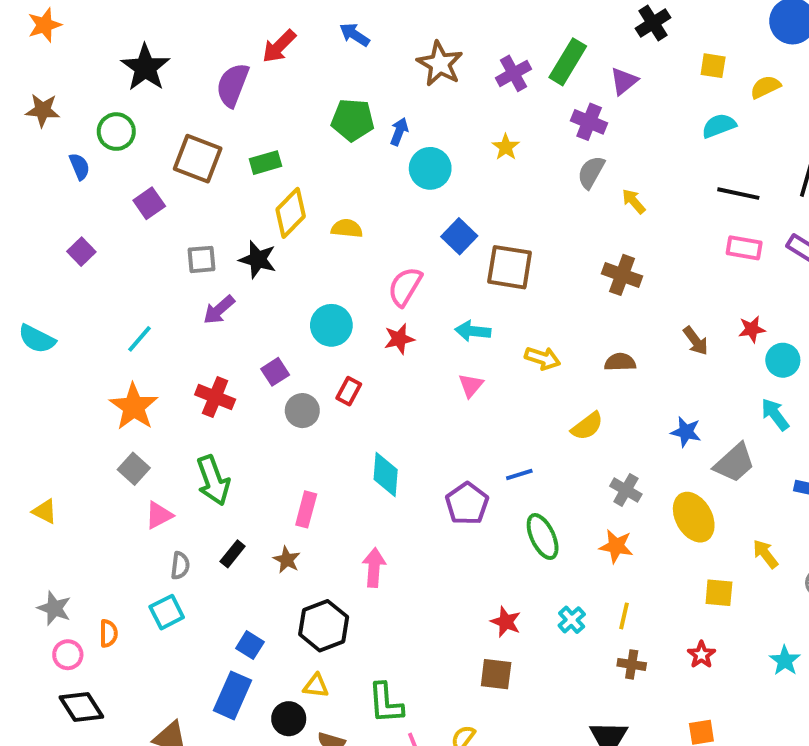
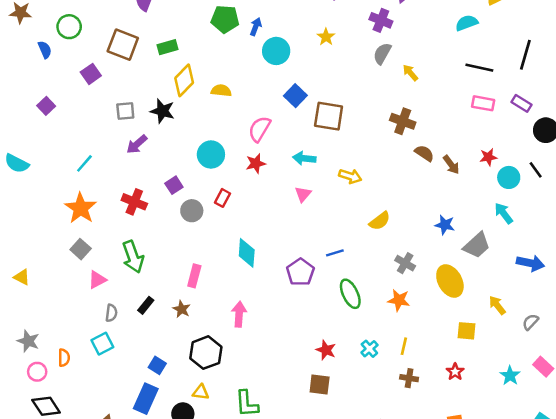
brown semicircle: (620, 362) -> (424, 153), moved, turned 36

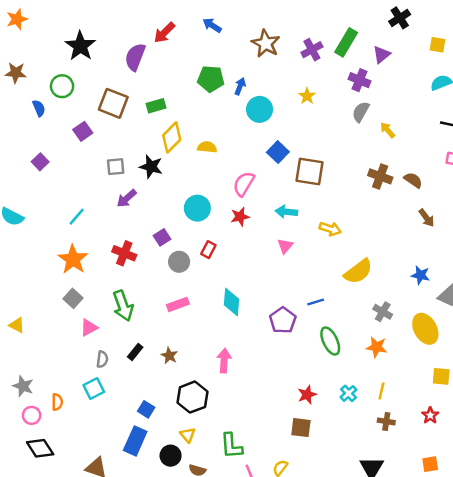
brown semicircle: (424, 153) -> (413, 180), moved
yellow semicircle: (380, 221) -> (358, 272), size x1.4
pink rectangle: (194, 276) -> (178, 304), moved, turned 55
red star: (326, 350) -> (307, 395), turned 30
yellow triangle: (201, 392) -> (188, 435), turned 42

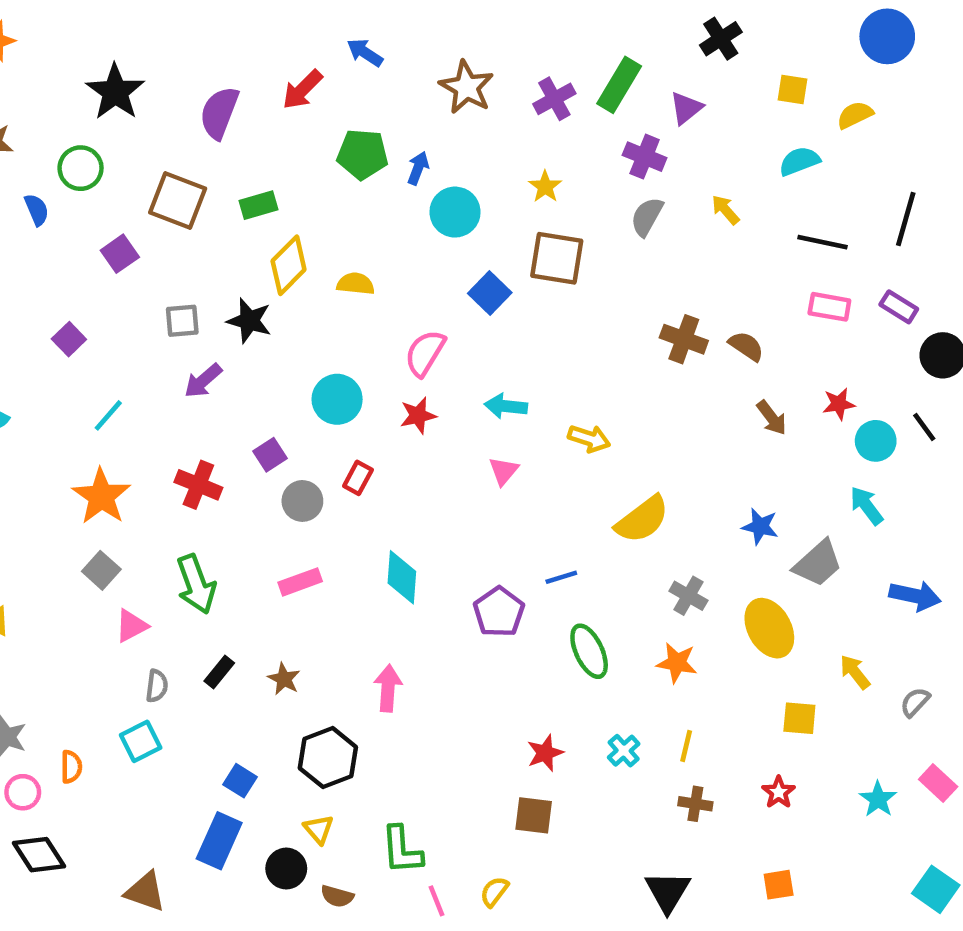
red arrow: (164, 33) -> (302, 90), moved
yellow arrow: (388, 130) -> (725, 210), moved
purple square: (40, 162) -> (69, 339), moved
brown square: (310, 172) -> (557, 258), moved

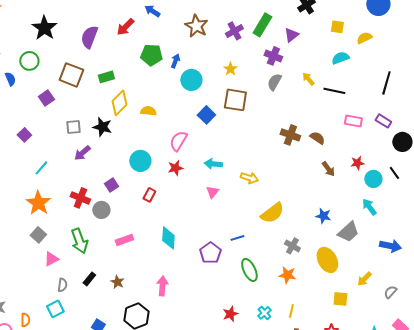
black line: (823, 242) -> (334, 91), moved
gray circle: (302, 501) -> (101, 210), moved
yellow arrow: (855, 672) -> (364, 279), turned -98

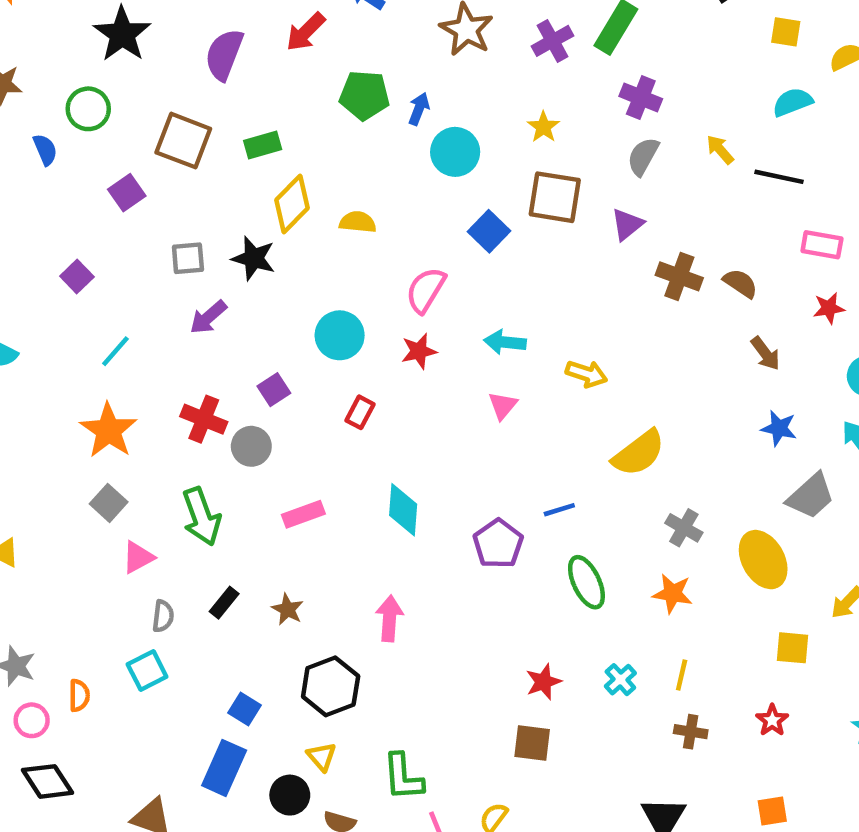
purple triangle: (291, 35) -> (627, 224), moved
red star: (357, 163) -> (829, 308), moved
blue star: (323, 216) -> (779, 428), moved

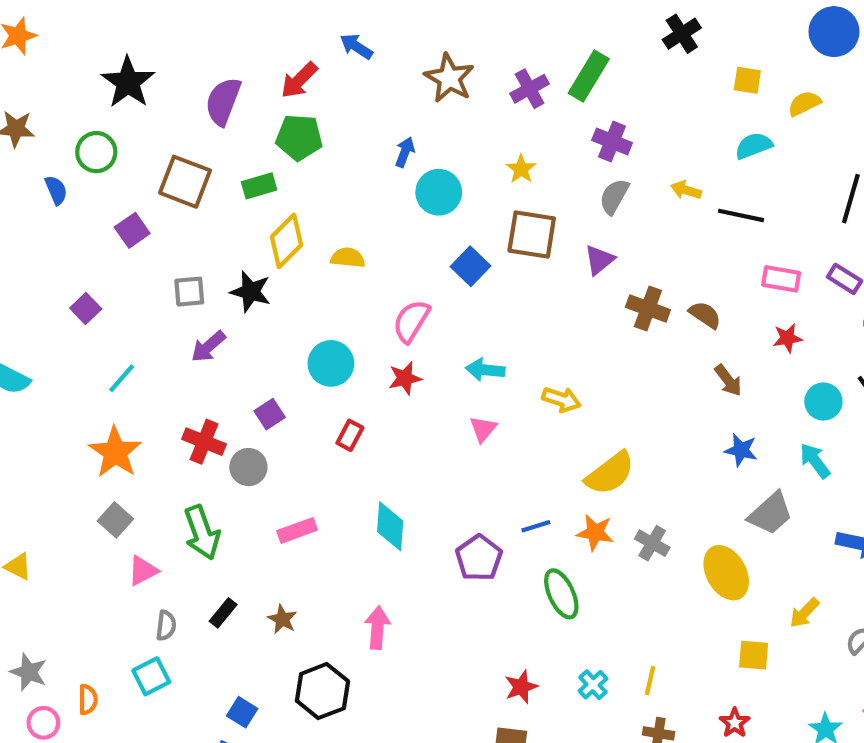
green pentagon: (365, 95) -> (299, 137), moved
yellow arrow: (720, 150) -> (686, 190), turned -32
orange star: (673, 594) -> (595, 533), moved

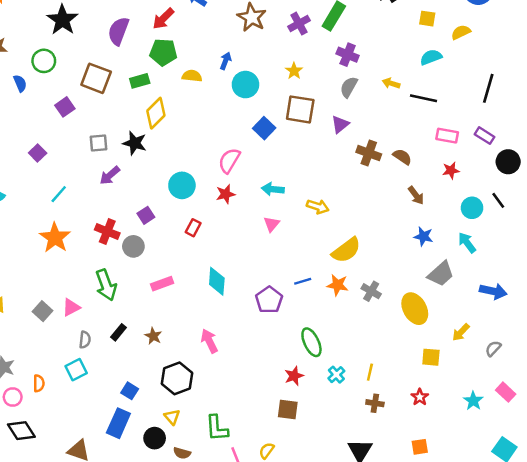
yellow semicircle: (348, 258) -> (192, 76), moved
gray square: (115, 520) -> (43, 311), moved
green ellipse: (561, 594) -> (311, 342), moved
pink arrow: (377, 628) -> (209, 341), turned -30

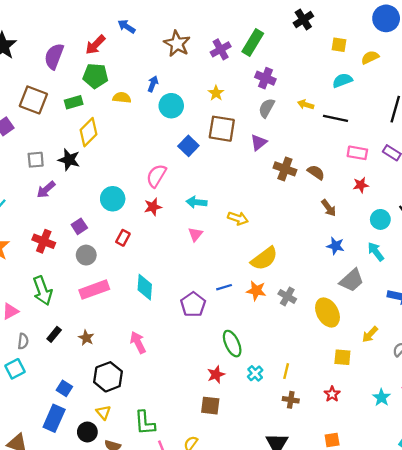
gray circle: (133, 246) -> (86, 255), moved
pink rectangle: (162, 284) -> (94, 290), size x1.4

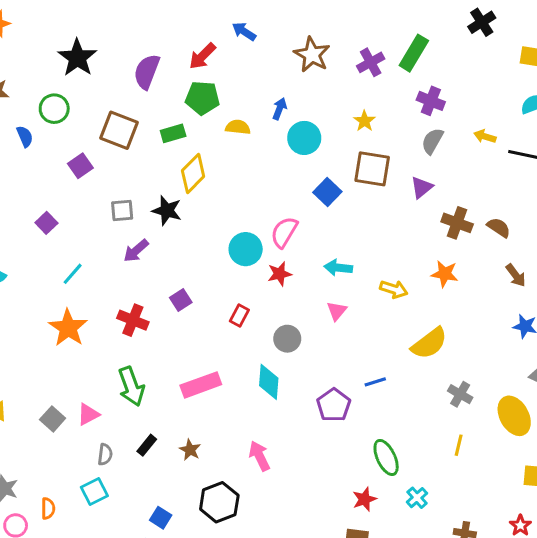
cyan circle: (113, 199) -> (246, 249), moved
gray circle: (86, 255) -> (287, 339), moved
orange star: (256, 291) -> (445, 274), moved
yellow line: (286, 371) -> (459, 445), moved

